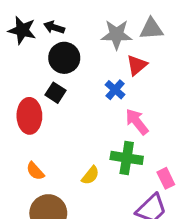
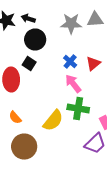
red triangle: (137, 65) -> (93, 64), moved
pink arrow: (137, 122) -> (73, 84), moved
yellow semicircle: (90, 175) -> (53, 120), size x1.6

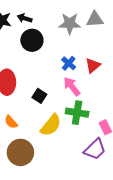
black square: (29, 64) -> (39, 96), moved

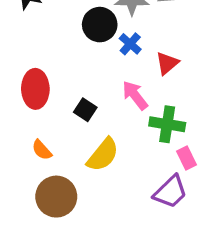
black circle: (32, 40) -> (100, 25), moved
blue cross: (69, 63) -> (130, 44), moved
green cross: (77, 113) -> (167, 124), moved

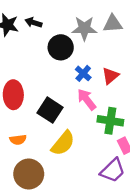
blue cross: (130, 44) -> (83, 73), moved
black square: (85, 110) -> (50, 110), size x1.5
orange semicircle: (42, 150) -> (18, 140), turned -56

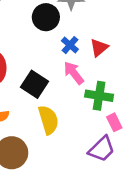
yellow semicircle: (63, 143) -> (48, 120), turned -56

